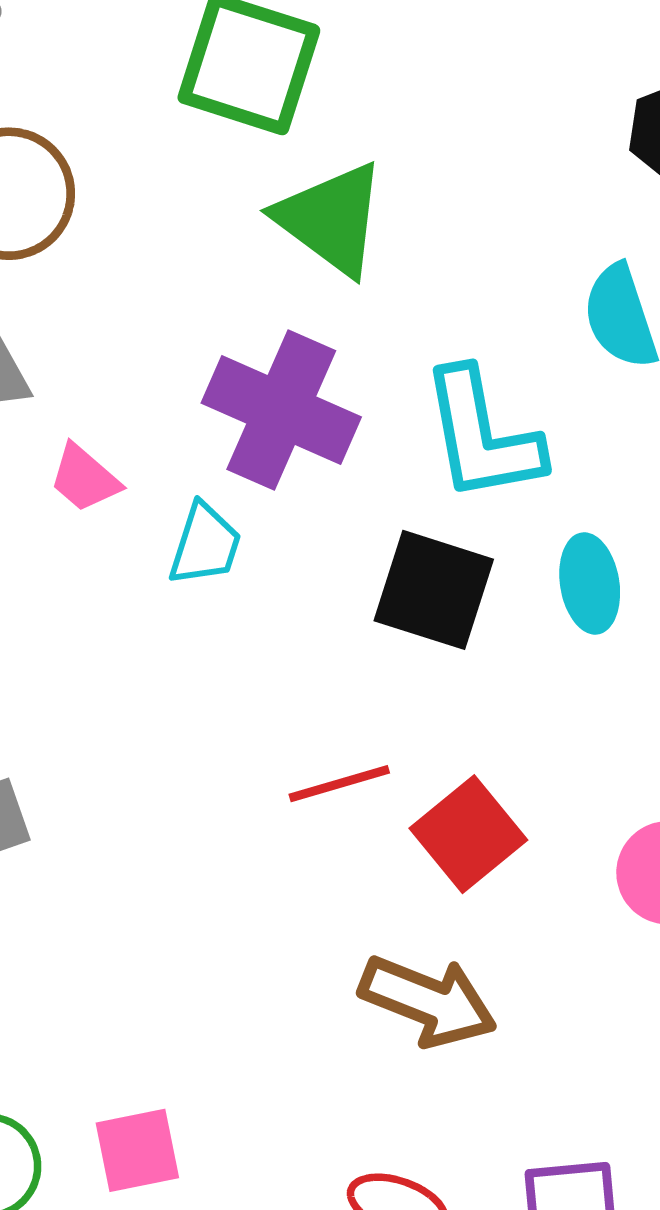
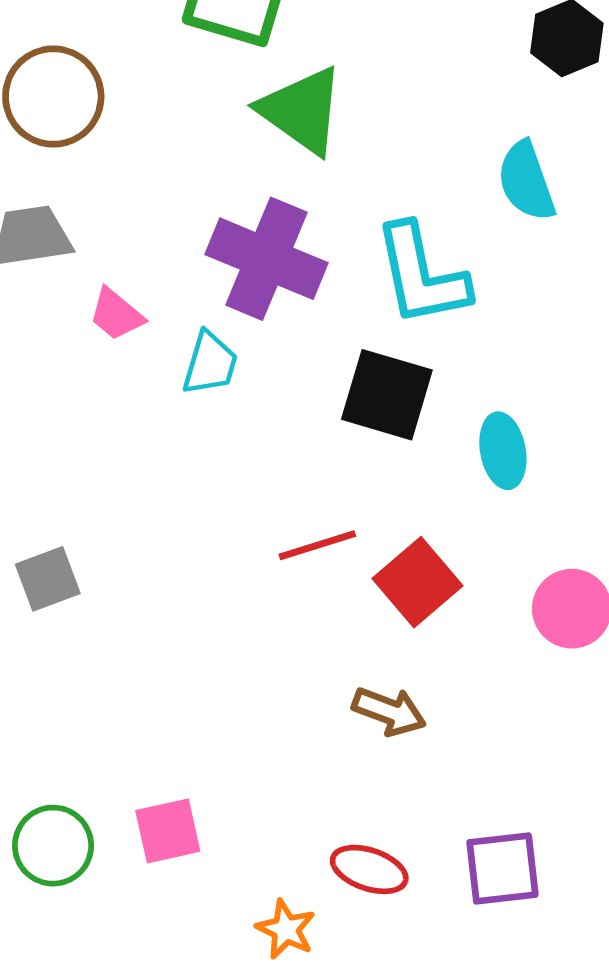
cyan ellipse: (590, 583) -> (503, 451), moved
brown arrow: (428, 1001) -> (389, 711), size x0.7

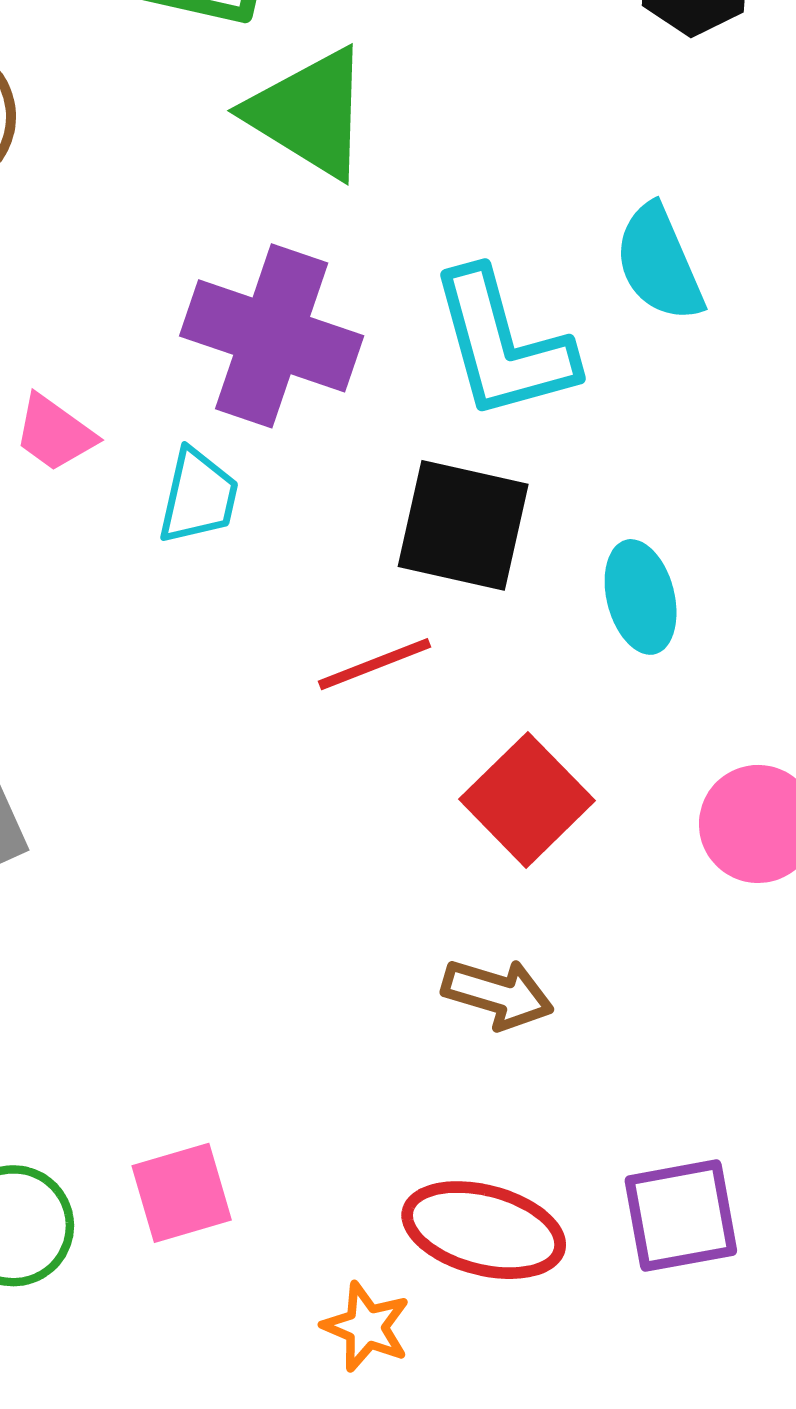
cyan semicircle: (526, 181) -> (659, 263), moved
red line: (317, 545) -> (375, 664), moved
red ellipse: (369, 869) -> (484, 1230), size x1.4

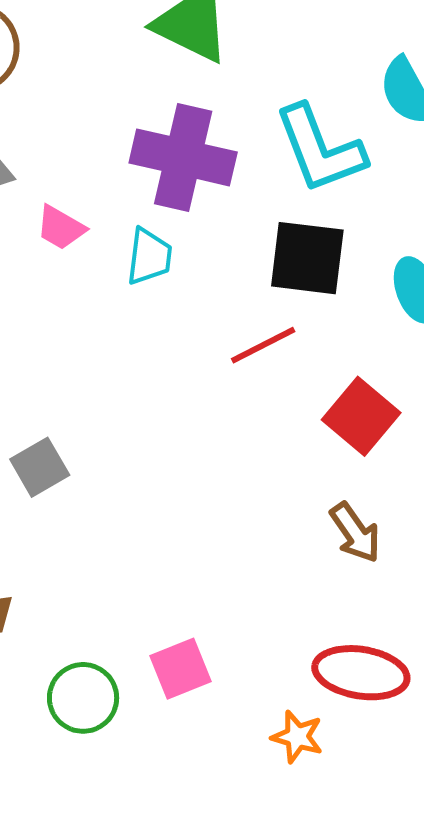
brown arrow: (498, 994) -> (355, 533), turned 44

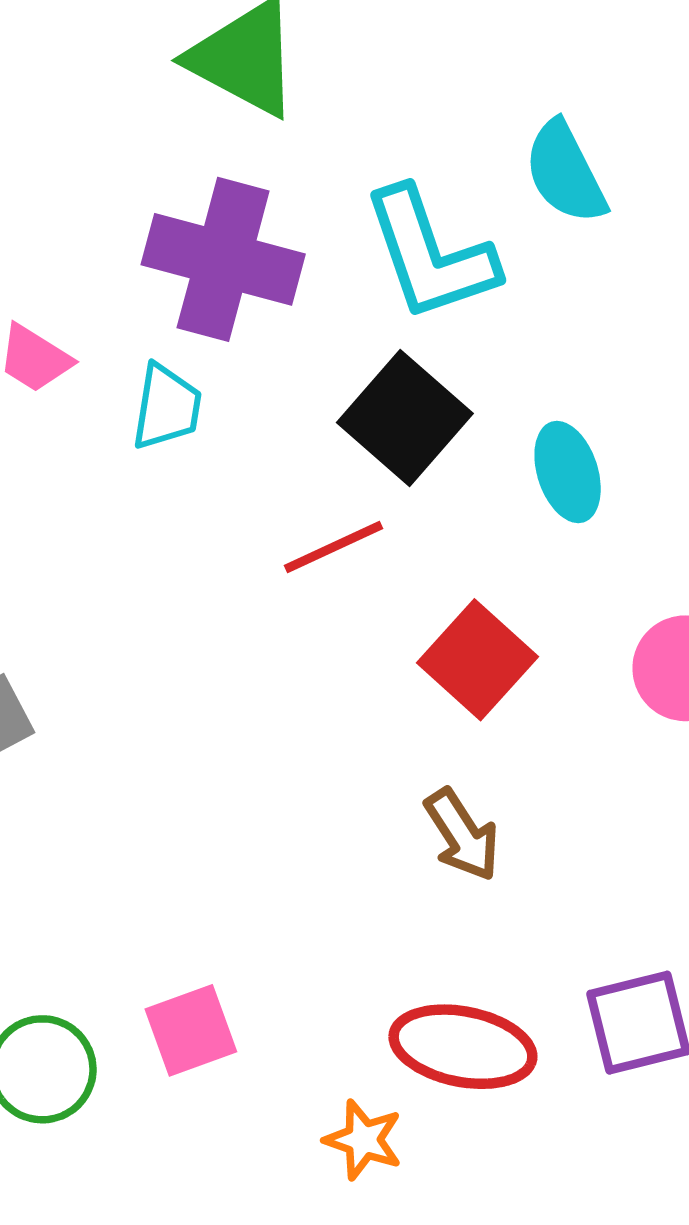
black square: (307, 258) -> (405, 418), turned 32

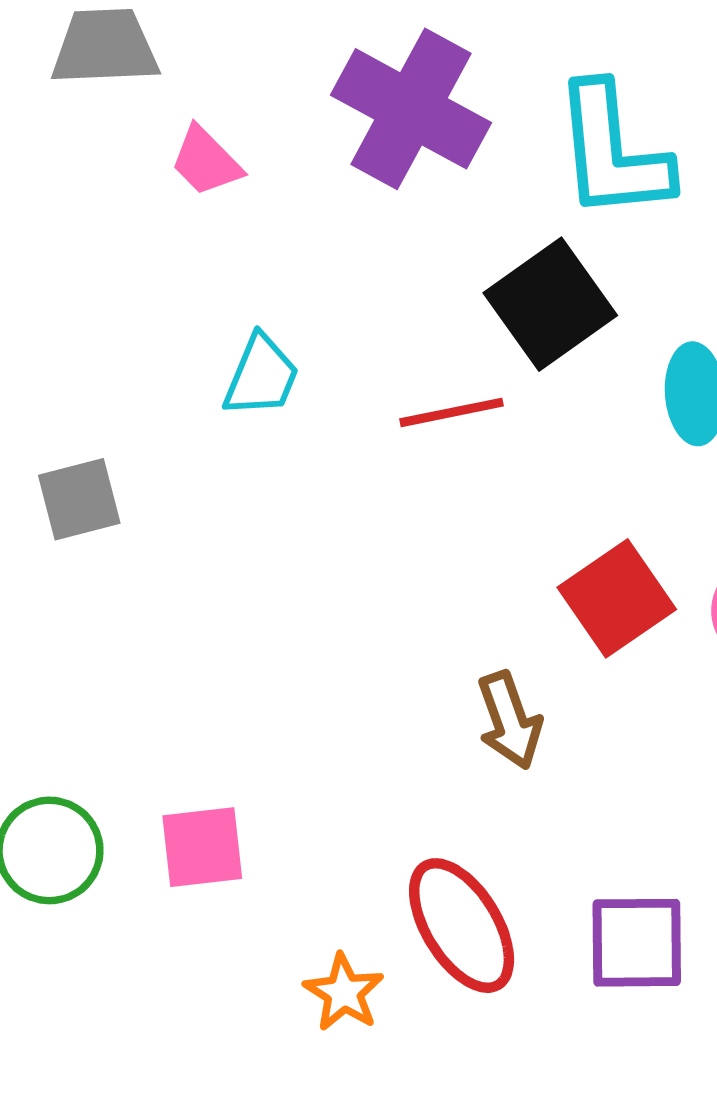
cyan trapezoid: (167, 407) -> (261, 376), moved
red square: (477, 660) -> (617, 598), moved
red ellipse: (463, 1047) -> (462, 926), turned 34

